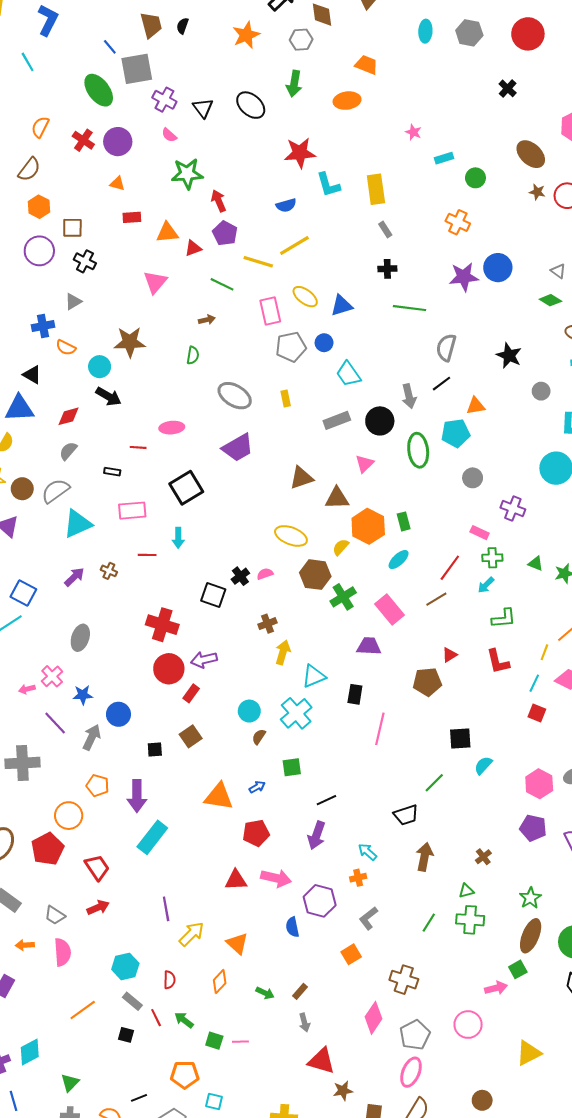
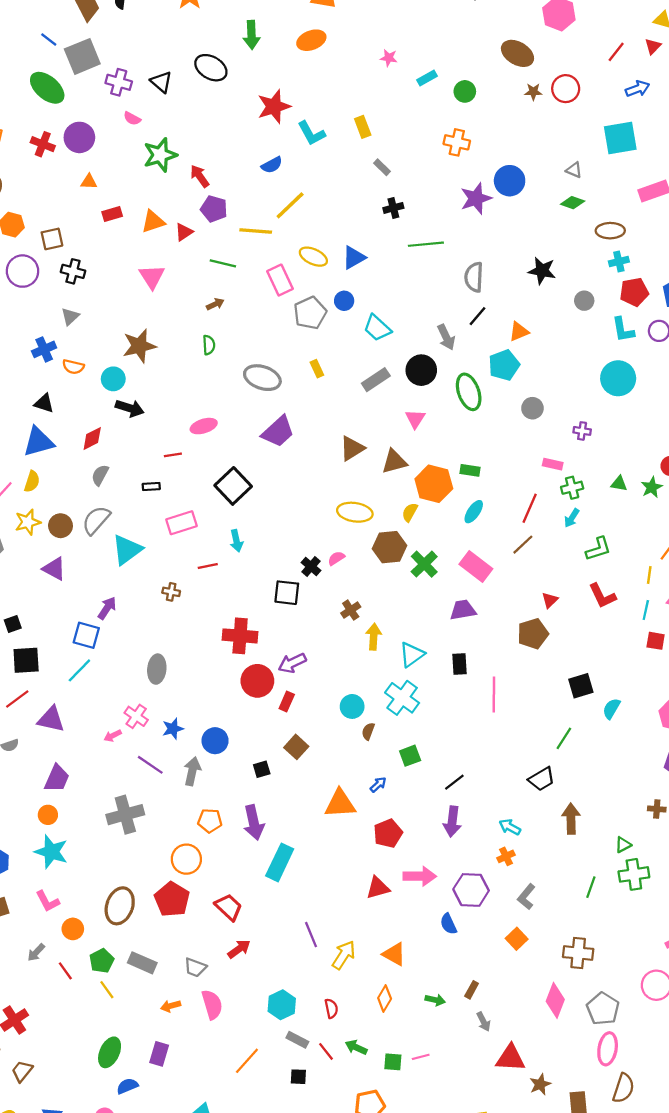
yellow rectangle: (376, 189) -> (363, 127), size x0.7
purple cross: (513, 508) -> (582, 431), size x0.7
green rectangle: (404, 521) -> (470, 470), turned -54
purple arrow: (74, 577) -> (107, 608), moved
brown cross: (483, 857) -> (657, 809), moved, turned -35

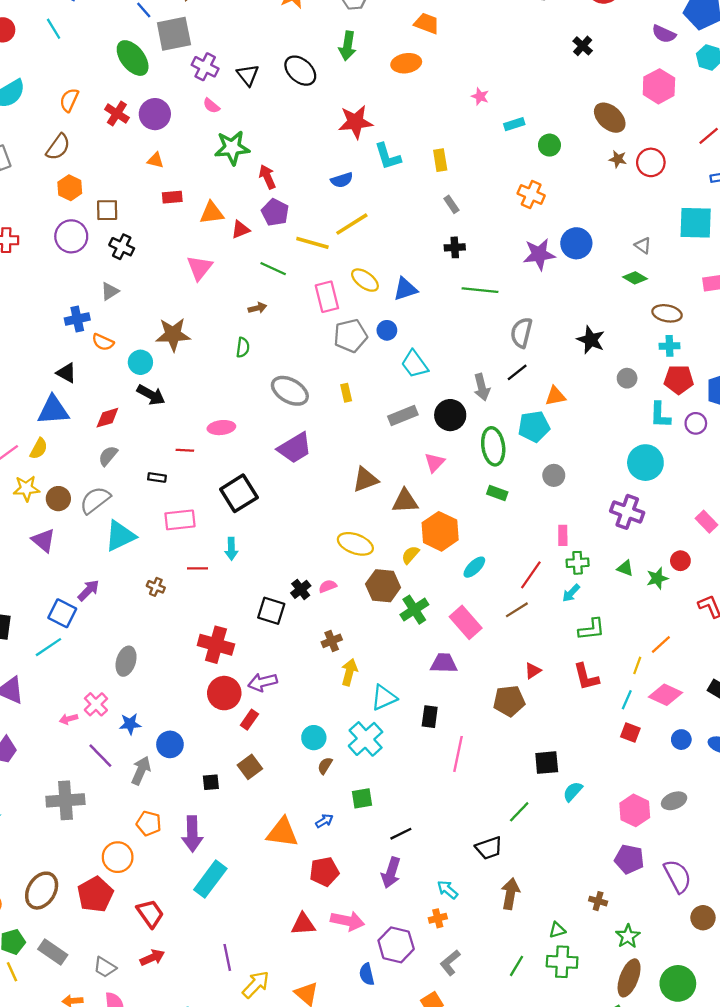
purple cross: (582, 431) -> (627, 512), moved, size x1.8
pink rectangle: (553, 464) -> (563, 535), turned 66
green rectangle: (470, 470) -> (497, 493), moved

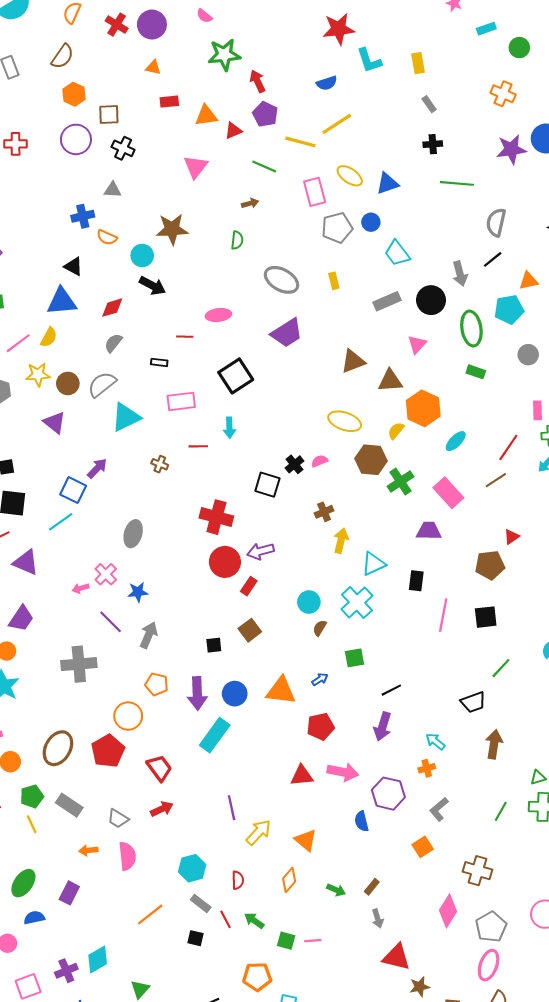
gray triangle: (110, 291) -> (113, 190), turned 36
blue circle: (170, 744) -> (235, 694), moved
black square: (547, 763) -> (486, 617), moved

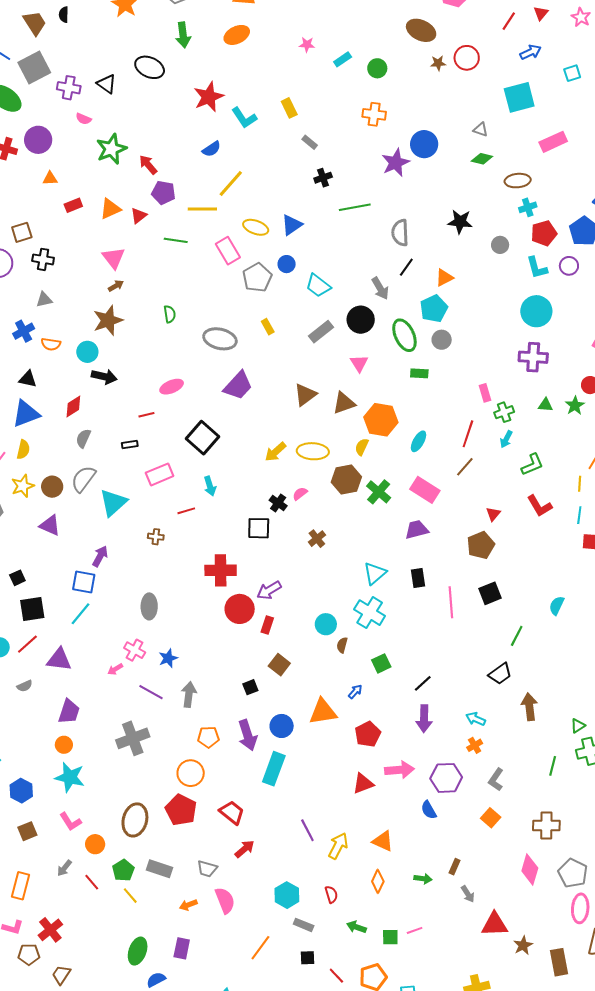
brown arrow: (250, 203) -> (116, 286), moved
gray circle: (528, 355) -> (442, 340), moved
yellow arrow: (341, 541) -> (275, 452), moved, turned -130
red line: (226, 919) -> (336, 976), moved

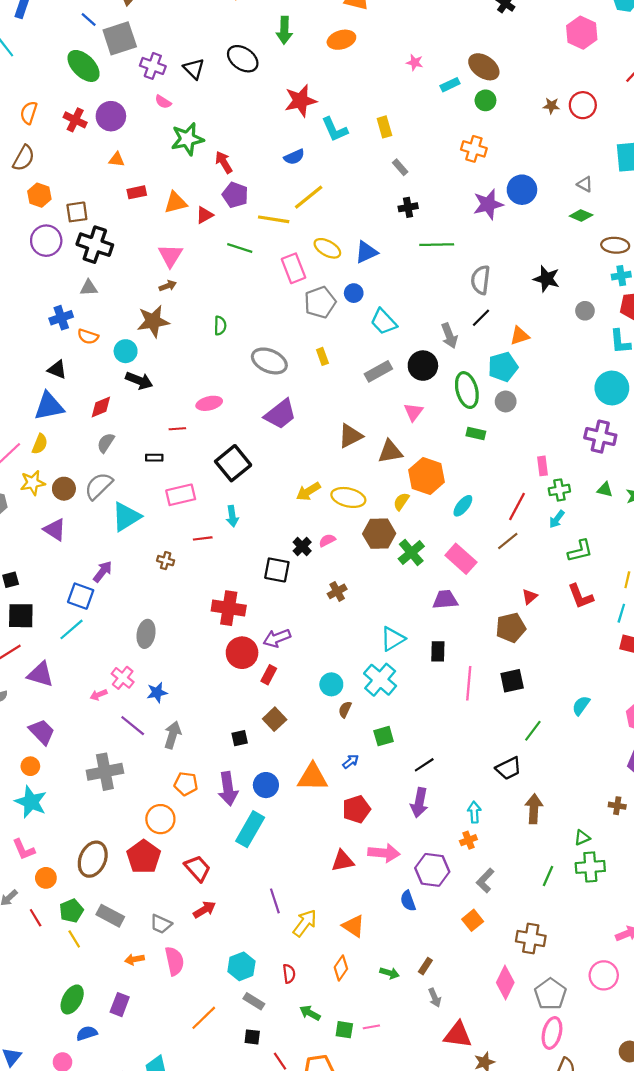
brown ellipse: (421, 30) -> (484, 67), moved
black cross: (43, 259) -> (95, 245), size x1.5
purple trapezoid: (69, 712) -> (42, 732), turned -72
cyan arrow: (476, 719) -> (474, 812), turned 54

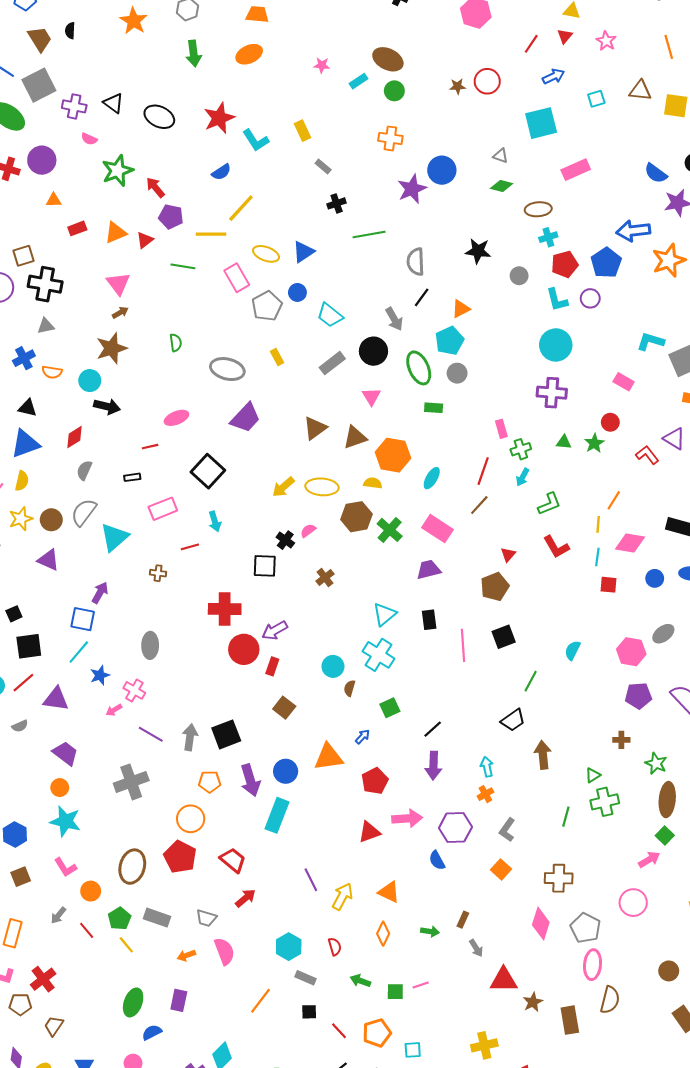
black ellipse: (243, 59) -> (159, 117), moved
yellow semicircle: (401, 502) -> (373, 483), turned 72
blue star: (157, 692) -> (100, 675), moved
black square: (240, 738) -> (226, 734), moved, size x1.8

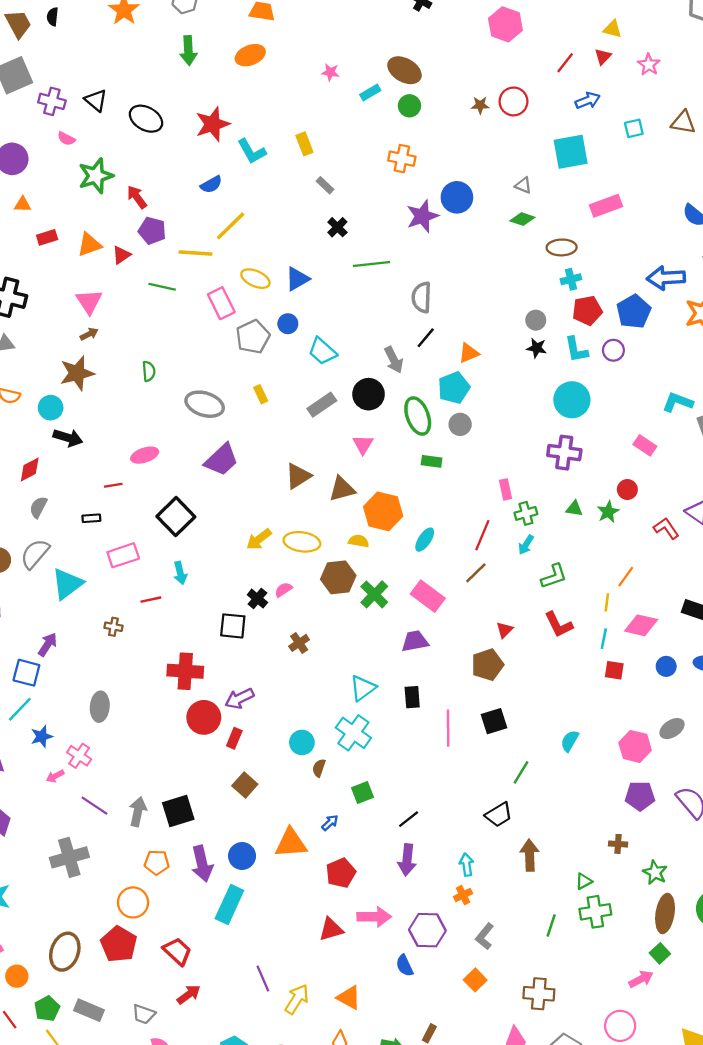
black cross: (337, 203) -> (337, 227), turned -30
black star: (478, 251) -> (537, 348), moved, size x0.7

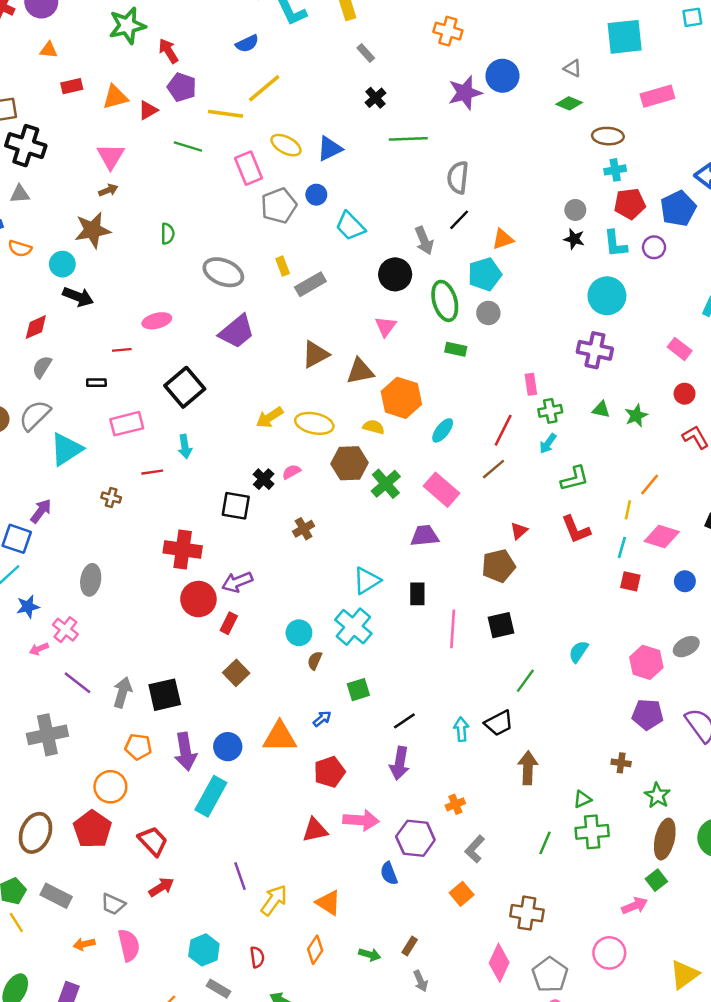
gray rectangle: (322, 405) -> (310, 284), moved
red circle: (627, 490) -> (685, 394), moved
cyan arrow: (467, 865) -> (461, 729), moved

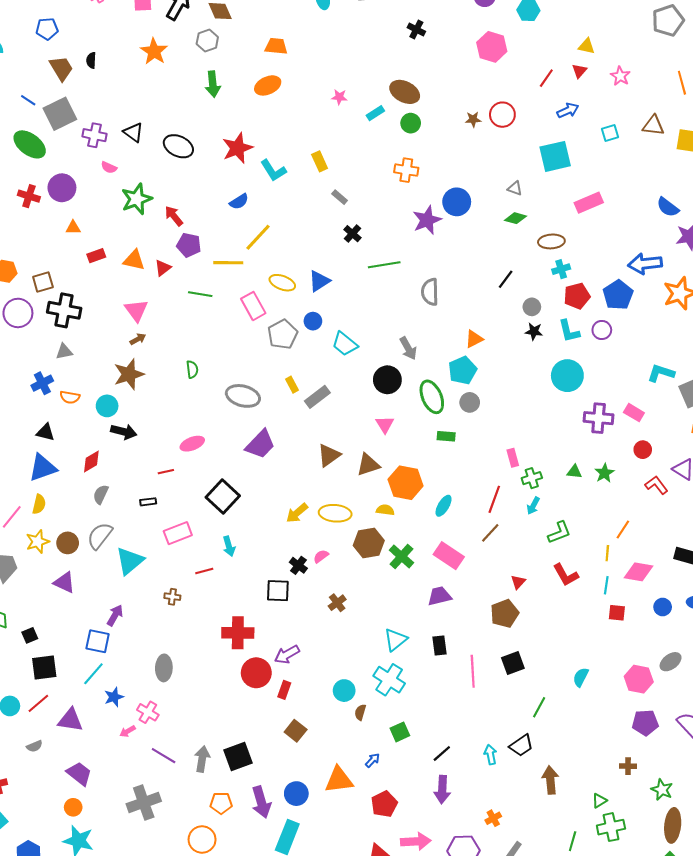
orange triangle: (115, 97) -> (134, 260), turned 35
black line: (459, 220) -> (506, 279), moved
purple cross: (595, 350) -> (599, 418), moved

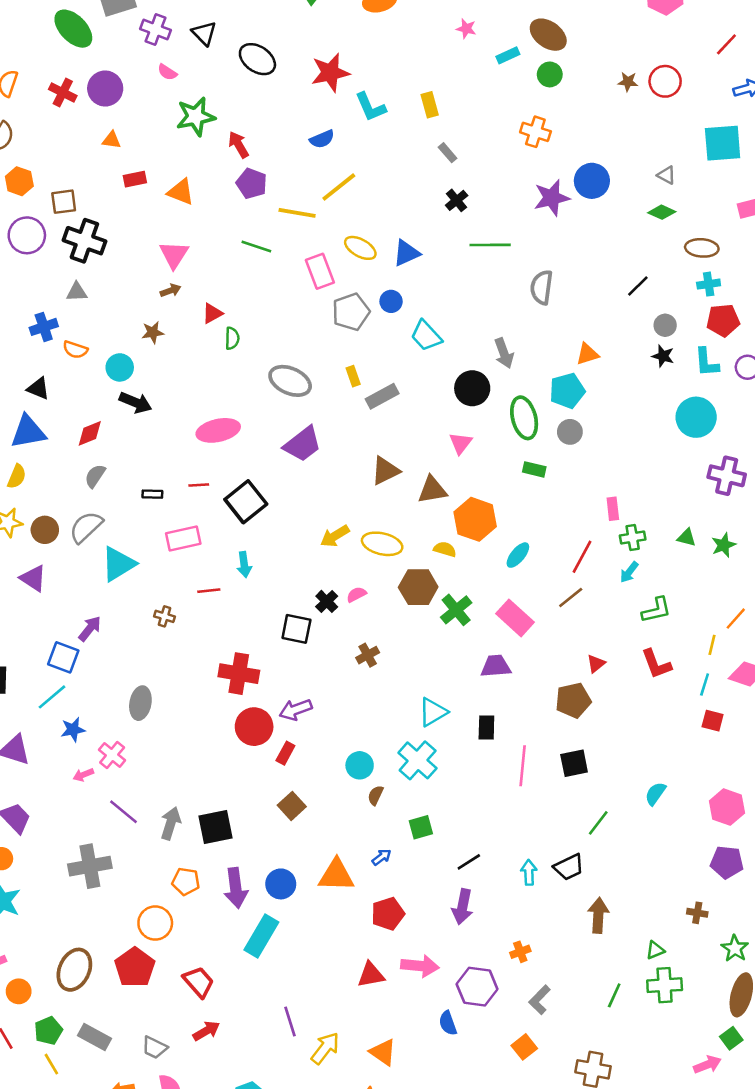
red triangle: (163, 268) -> (212, 313), moved
brown star: (129, 374) -> (153, 332), size x0.6
pink ellipse: (192, 444) -> (218, 430), size x1.4
red line: (166, 472) -> (199, 485), moved

